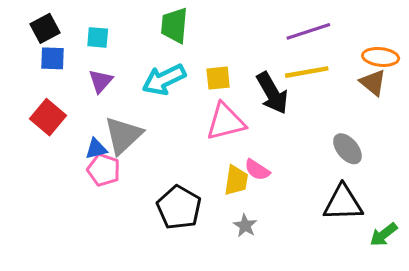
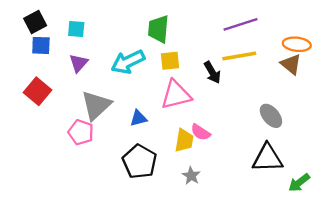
green trapezoid: (174, 25) -> (158, 29), moved
black arrow: (272, 93) -> (212, 72), size x0.7
blue triangle: (96, 149) -> (138, 118), moved

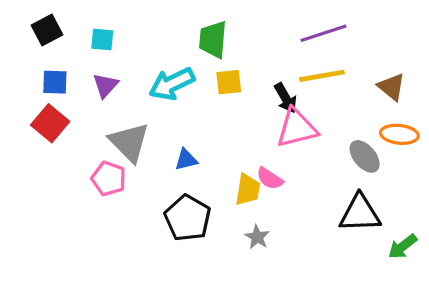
orange ellipse: (297, 44) -> (399, 134), moved
blue square: (41, 45) -> (55, 82), moved
pink triangle: (176, 95) -> (297, 128), moved
gray triangle: (96, 105) -> (129, 142), turned -32

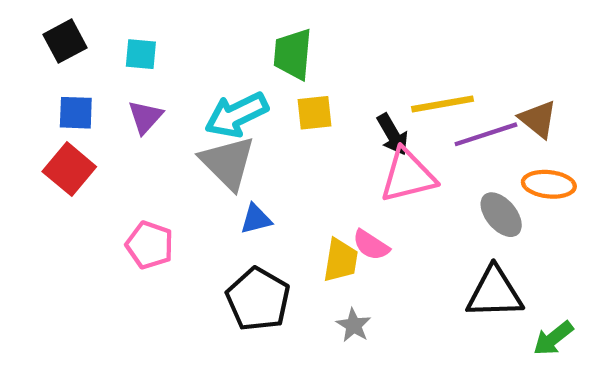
purple line: (324, 33) -> (486, 134), moved
gray triangle: (129, 142) -> (228, 163), moved

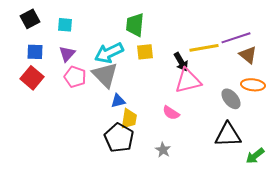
purple line: (486, 134) -> (236, 38), moved
pink pentagon: (150, 245) -> (75, 77), moved
yellow trapezoid: (341, 260) -> (129, 119), moved

